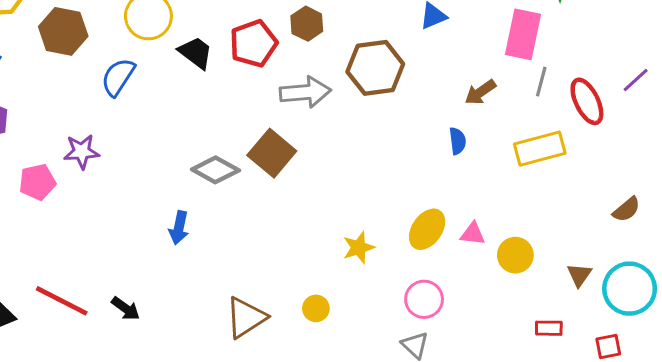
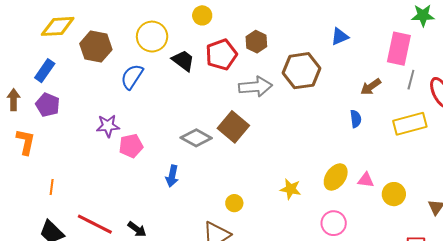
pink pentagon: (37, 182) -> (131, 146), moved
yellow star: (359, 248) -> (290, 189), turned 30
yellow circle: (316, 308) -> (234, 203), moved

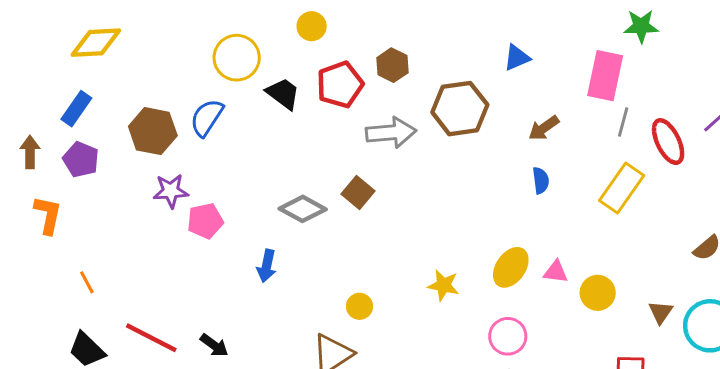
brown hexagon: (96, 47) -> (153, 131), moved
brown arrow: (371, 87) -> (544, 128), moved
yellow rectangle: (410, 124) -> (622, 188), turned -40
brown square: (233, 127) -> (358, 192), size x0.7
orange line: (52, 187) -> (87, 282), turned -35

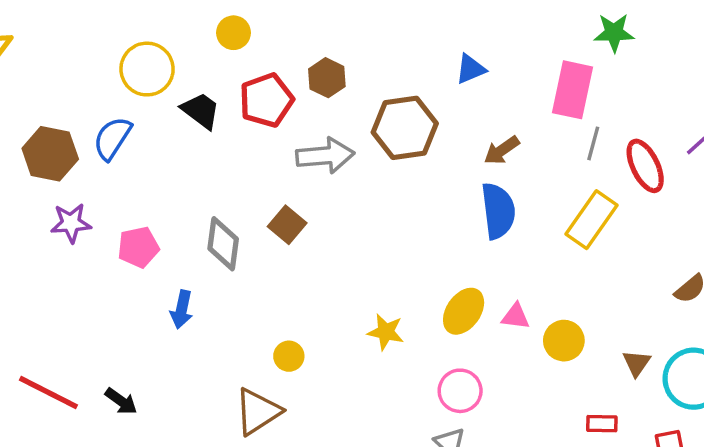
blue semicircle: (541, 180) -> (498, 211), size x1.8
gray diamond: (303, 209) -> (223, 244), turned 69
pink pentagon: (205, 221) -> (138, 247), moved

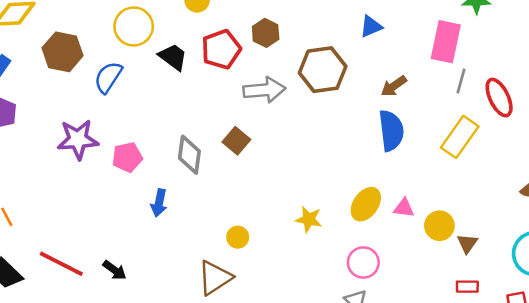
brown hexagon: (50, 154) -> (63, 52), moved
purple star: (71, 223) -> (78, 139), size x1.4
brown triangle: (637, 363) -> (467, 243), moved

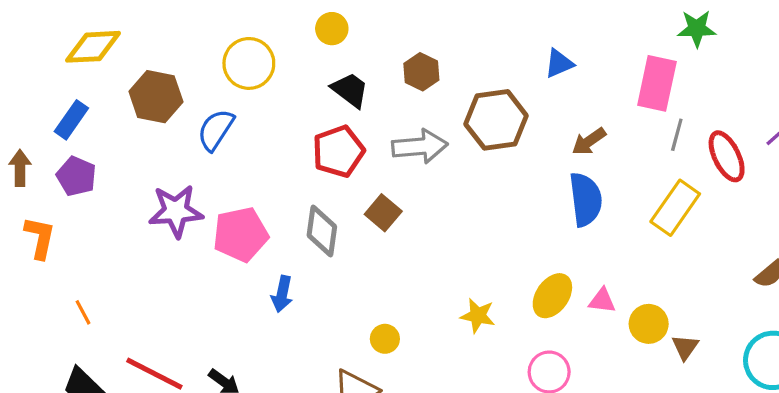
red pentagon: (221, 49) -> (338, 151), moved
black trapezoid: (173, 57) -> (350, 90), moved
pink pentagon: (127, 157) -> (241, 234), size x1.4

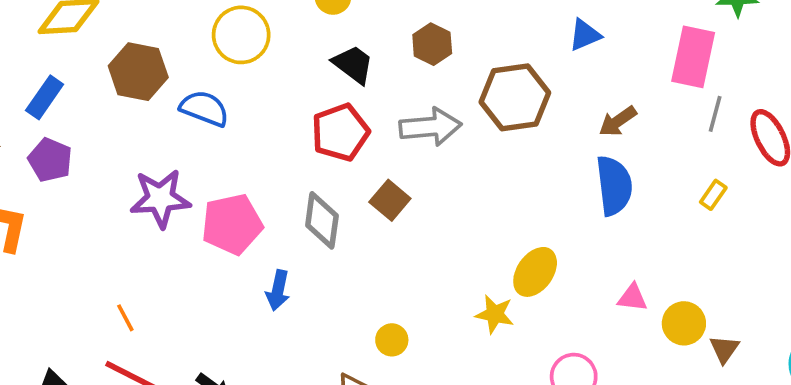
blue semicircle: (216, 130) -> (204, 108), turned 78
yellow rectangle: (675, 208) -> (713, 195), size x0.5
yellow ellipse: (552, 296) -> (535, 272), moved
orange line: (83, 312) -> (125, 318), moved

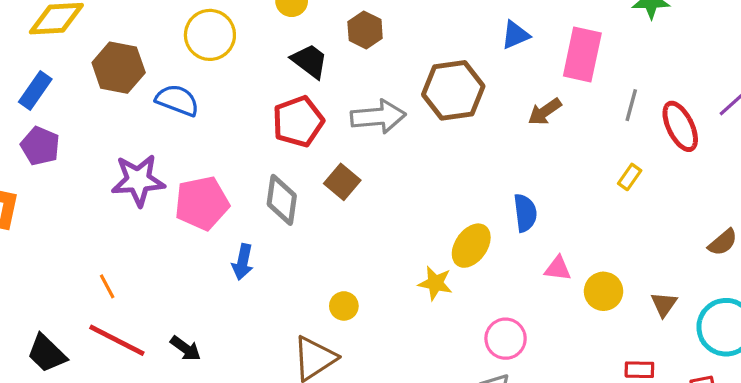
brown hexagon: (432, 44) -> (365, 30), moved
pink rectangle: (693, 57) -> (582, 55), moved
blue semicircle: (614, 186) -> (525, 213), moved, size x0.7
brown triangle: (724, 349) -> (664, 304), moved

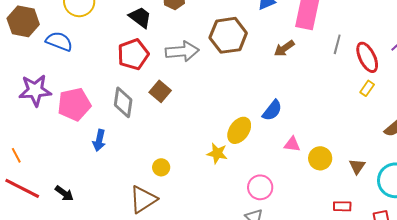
yellow rectangle: (630, 177) -> (367, 88), moved
blue semicircle: (525, 213) -> (272, 110), turned 45

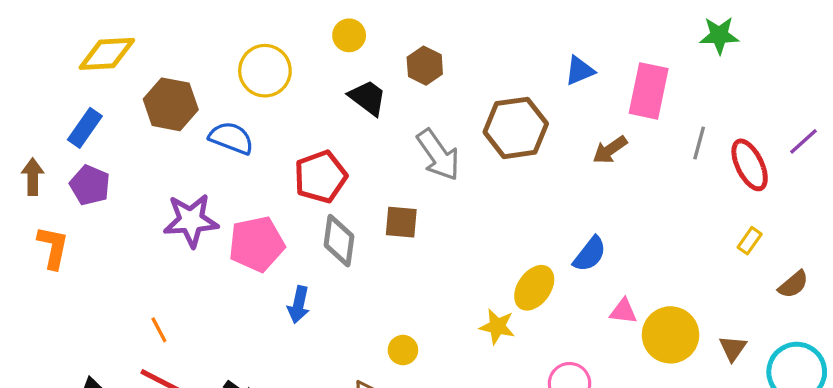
gray arrow: (182, 51) -> (438, 155), turned 60
red pentagon: (133, 54) -> (320, 177), moved
yellow rectangle: (367, 88) -> (750, 241), moved
brown square: (160, 91) -> (401, 222), turned -35
yellow circle: (320, 158) -> (671, 335), size x1.4

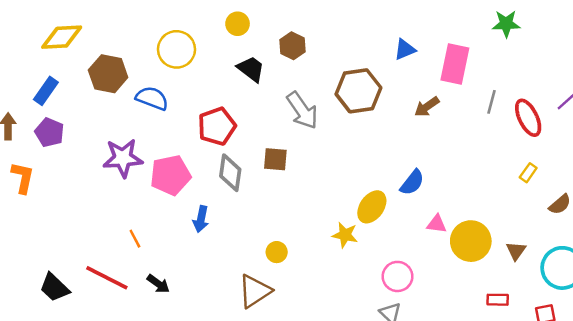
orange line: (159, 330) -> (135, 239), moved

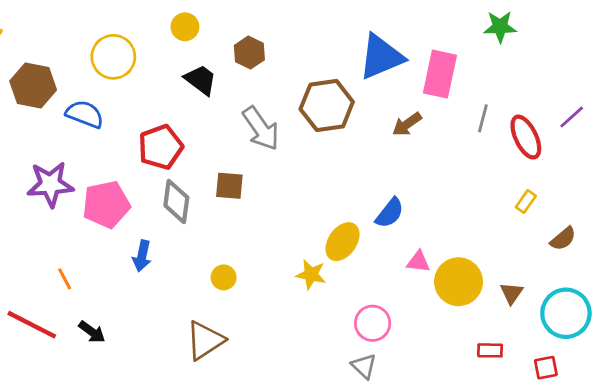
blue triangle: (405, 49) -> (381, 57), size x1.8
yellow circle: (277, 252) -> (224, 277), moved

